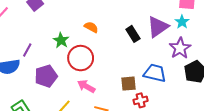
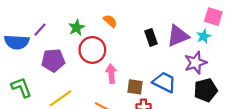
pink arrow: (86, 86) -> (111, 74), moved, turned 42

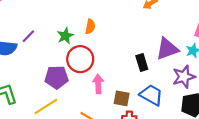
orange semicircle: (110, 21) -> (90, 27), moved, turned 56
black rectangle: (151, 37) -> (142, 62), moved
purple pentagon: (53, 60) -> (57, 77), moved

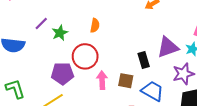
purple line: (28, 36) -> (41, 24), moved
green star: (65, 36) -> (60, 33), moved
brown square: (122, 98) -> (126, 81), moved

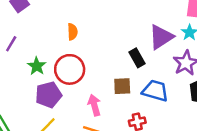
green star: (60, 33) -> (37, 66), moved
pink arrow: (102, 80) -> (94, 105), moved

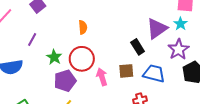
pink arrow: (94, 105) -> (102, 77), moved

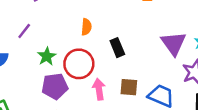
purple triangle: (157, 29) -> (174, 43), turned -40
black rectangle: (138, 47) -> (117, 48), moved

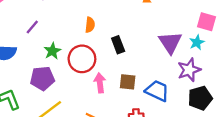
purple pentagon: (55, 86) -> (42, 78), moved

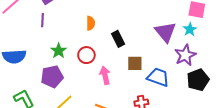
purple line: (32, 27) -> (43, 20), moved, turned -32
red circle: (82, 59) -> (86, 55), size x0.7
brown square: (128, 82) -> (135, 63), moved

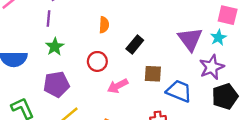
black rectangle: (118, 39) -> (135, 44), turned 63
green star: (59, 51) -> (55, 47), moved
pink arrow: (105, 75) -> (118, 86), turned -108

